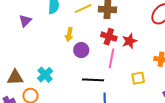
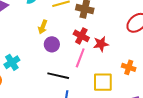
yellow square: (138, 78) -> (103, 82), size x1.5

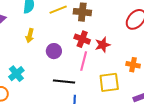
yellow arrow: (43, 27) -> (30, 36), moved

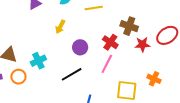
brown cross: (82, 12) -> (129, 26), moved
red star: (103, 45) -> (142, 44), moved
black line: (64, 81) -> (72, 74), moved, turned -50

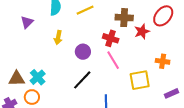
cyan cross: (38, 61) -> (38, 77), moved
pink line: (107, 64) -> (113, 60), turned -42

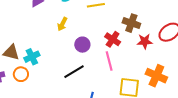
orange cross: (163, 61) -> (156, 76), size x1.5

